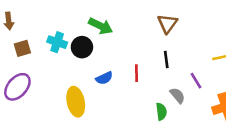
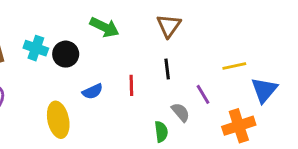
green arrow: (101, 26) -> (104, 27), moved

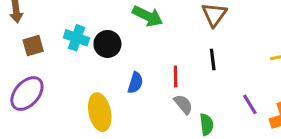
blue semicircle: (93, 91) -> (135, 83), turned -48
purple line: (203, 94) -> (250, 104), moved
gray semicircle: (181, 112) -> (183, 104), moved

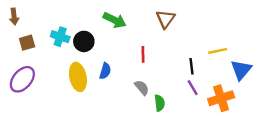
black line: (213, 59) -> (192, 66), moved
red line: (176, 76) -> (143, 54), moved
yellow ellipse: (100, 112) -> (78, 77), moved

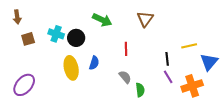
purple ellipse: (22, 79) -> (24, 85), moved

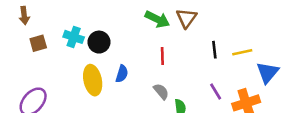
green arrow: (102, 20) -> (157, 19), moved
black line: (167, 59) -> (214, 50), moved

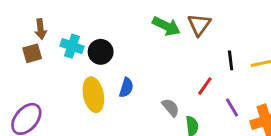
brown arrow: (24, 15) -> (41, 29), moved
red line: (162, 56) -> (205, 86), moved, turned 36

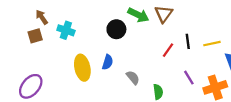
brown arrow: (41, 29) -> (42, 17), turned 152
black circle: (101, 52) -> (116, 29), moved
red line: (205, 86) -> (168, 50), moved
gray semicircle: (171, 108) -> (133, 78), moved

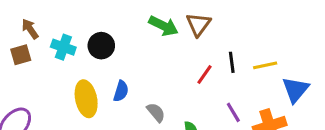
black circle: (116, 29) -> (101, 46), moved

